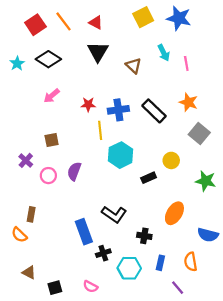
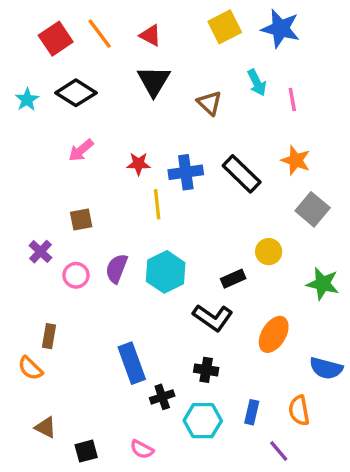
cyan hexagon: (121, 155) -> (166, 272), moved
black L-shape: (114, 214) -> (213, 318), moved
black cross: (144, 236) -> (206, 370), moved

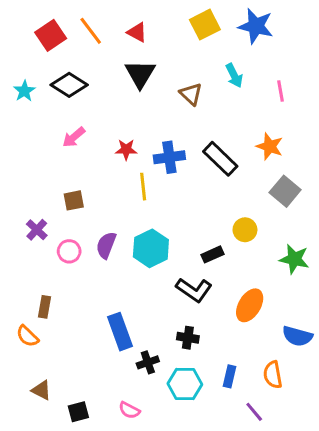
pink line: (292, 100) -> (280, 91), moved

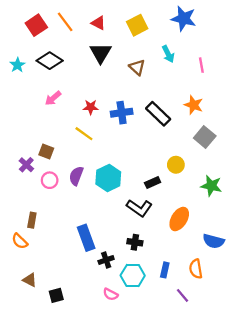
yellow square: (205, 25) -> (137, 25), moved
yellow line: (143, 187) -> (84, 134), moved, turned -48
brown square: (74, 200) -> (46, 151), moved, turned 32
pink semicircle: (129, 410) -> (111, 294), moved

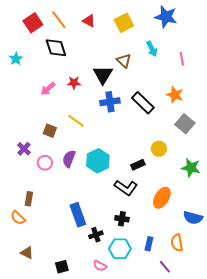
black triangle: (101, 53) -> (103, 75), moved
black diamond: (50, 61) -> (56, 48), moved, turned 40
red star: (91, 107) -> (74, 83), moved
brown square: (46, 151) -> (50, 131), moved
black square: (56, 295) -> (62, 267), moved

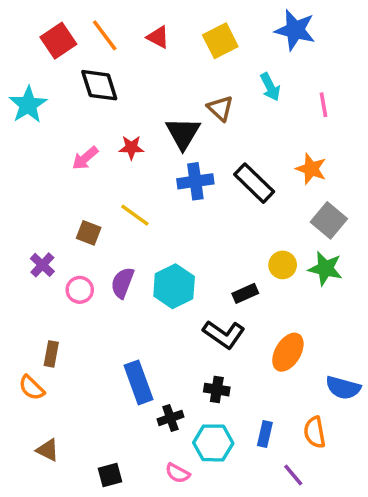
cyan star: (16, 59) -> (28, 105), size x1.5
green star: (191, 168) -> (325, 269), moved

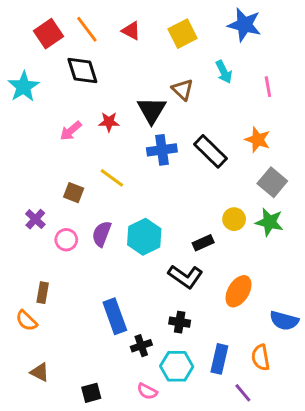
blue rectangle: (265, 434) -> (219, 359), size x1.4

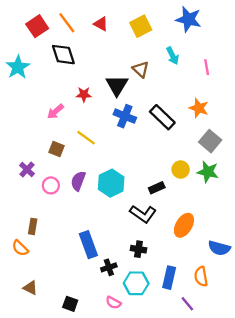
pink arrow: (71, 131) -> (55, 111), moved
blue cross: (162, 150) -> (125, 116), turned 30
black square: (91, 393) -> (70, 304), turned 35

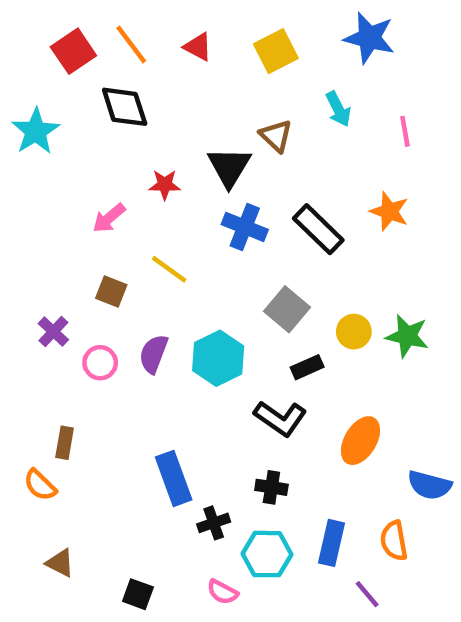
gray square: (210, 141) -> (287, 309), moved

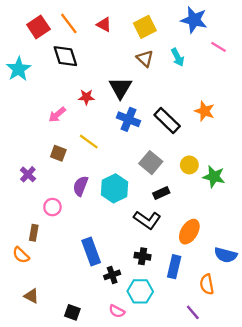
pink line: (405, 131) -> (219, 47), moved, turned -49
brown triangle: (276, 136) -> (145, 58), moved
yellow circle: (354, 332) -> (189, 165), moved
pink circle: (100, 363) -> (52, 207), moved
blue rectangle: (332, 543) -> (174, 267), moved

